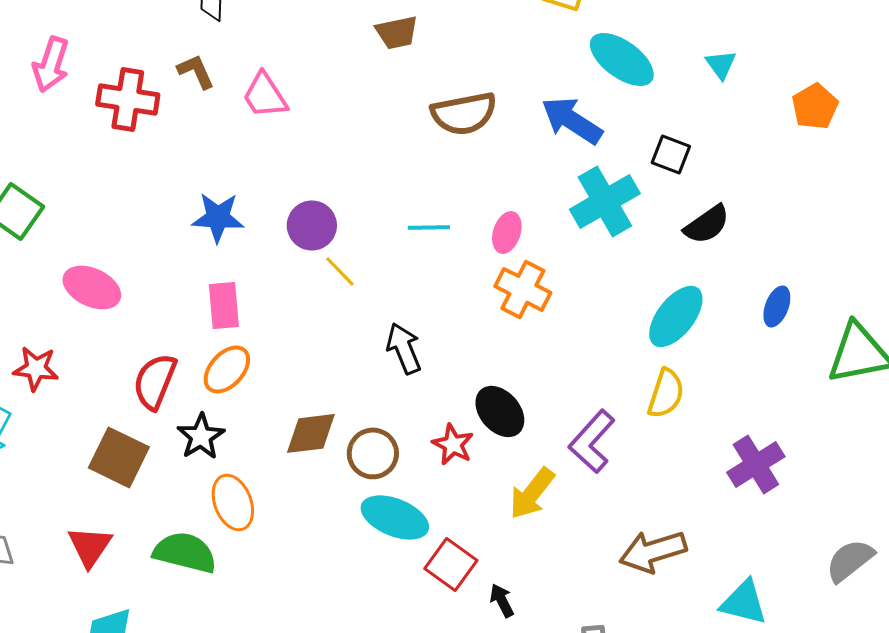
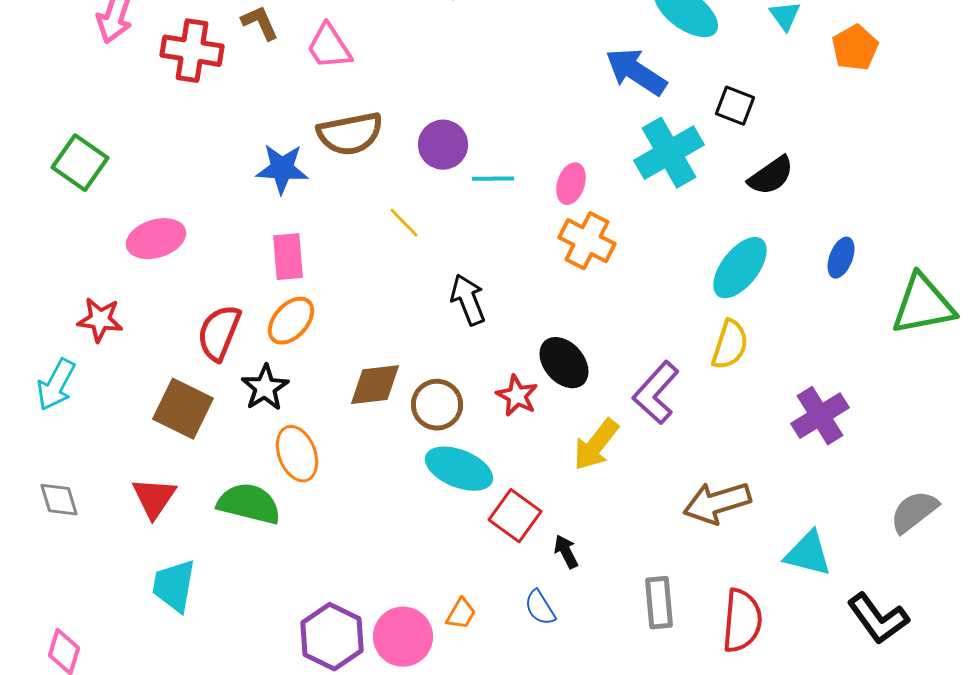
orange pentagon: (815, 106) -> (855, 48), moved
brown semicircle: (464, 113) -> (350, 134), moved
purple circle: (312, 225) -> (443, 145), moved
pink ellipse: (92, 287) -> (156, 239), turned -42

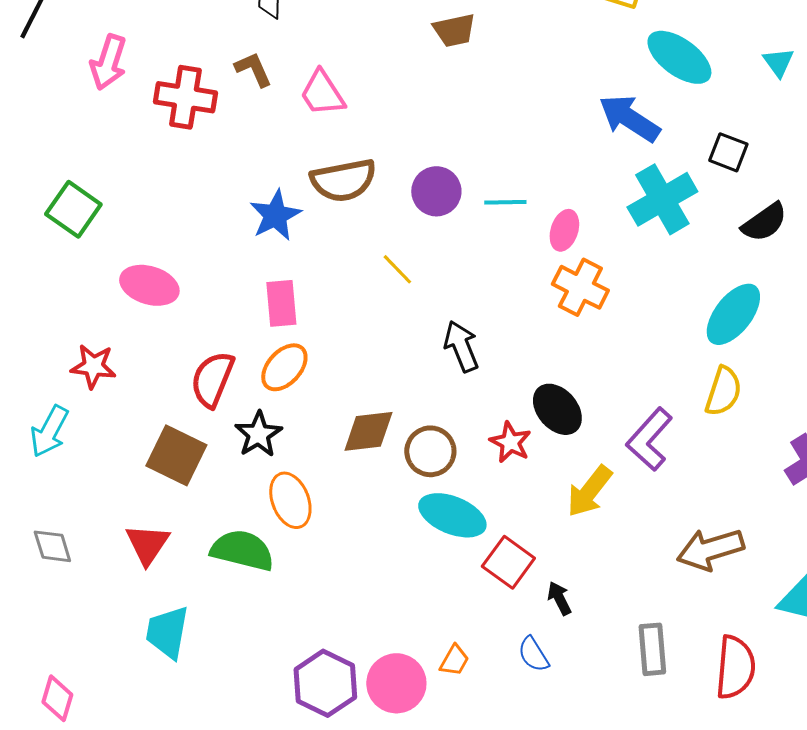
blue star: (282, 169) -> (275, 215), turned -30
cyan line: (493, 179) -> (505, 202), moved
pink ellipse: (156, 239) -> (149, 285), turned 34

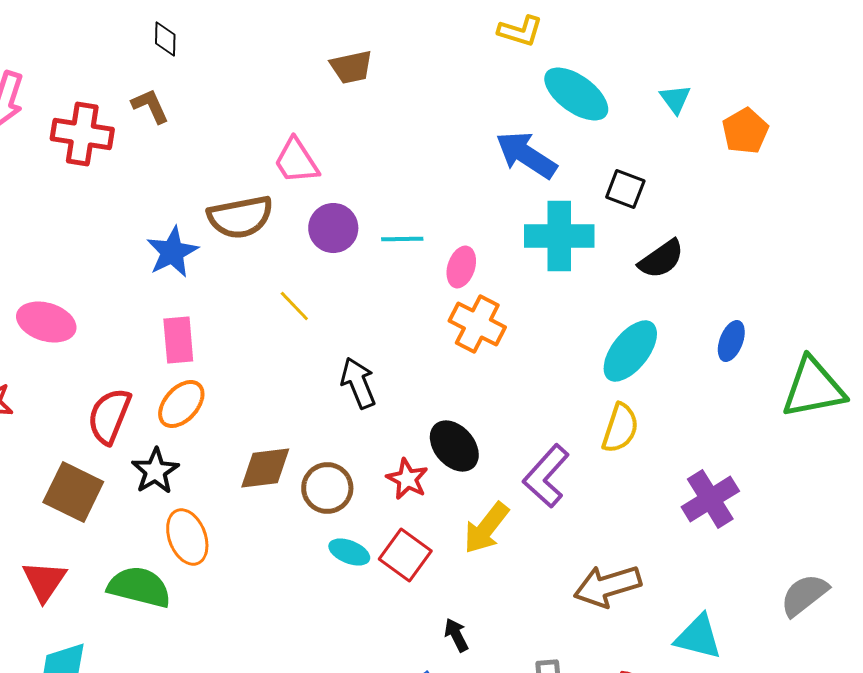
pink trapezoid: (322, 93) -> (296, 161), moved
cyan cross: (662, 199) -> (559, 236), turned 30
cyan ellipse: (452, 515) -> (349, 552), size x0.6
red square: (508, 562) -> (405, 555), moved

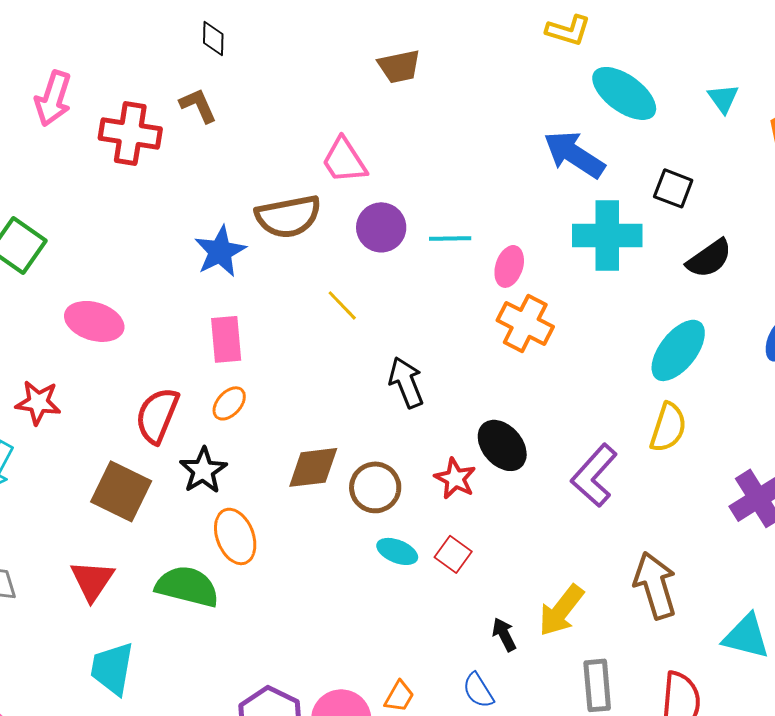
orange ellipse: (181, 404) -> (229, 403), size x0.7
yellow arrow: (486, 528) -> (561, 610), moved
red square: (405, 555) -> (453, 554), size x0.7
brown arrow: (607, 586) -> (655, 585), turned 90

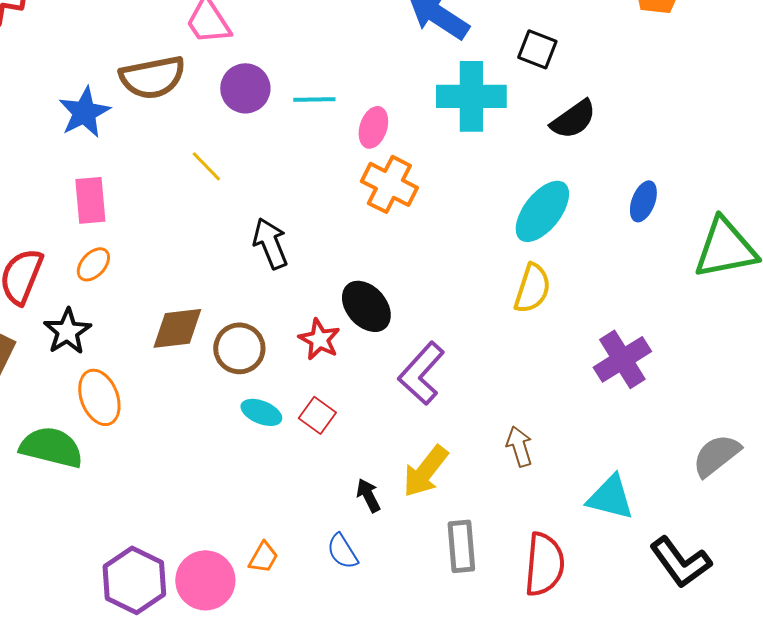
purple L-shape: (594, 475) -> (421, 373), moved
brown arrow: (655, 585) -> (519, 446), size x0.6

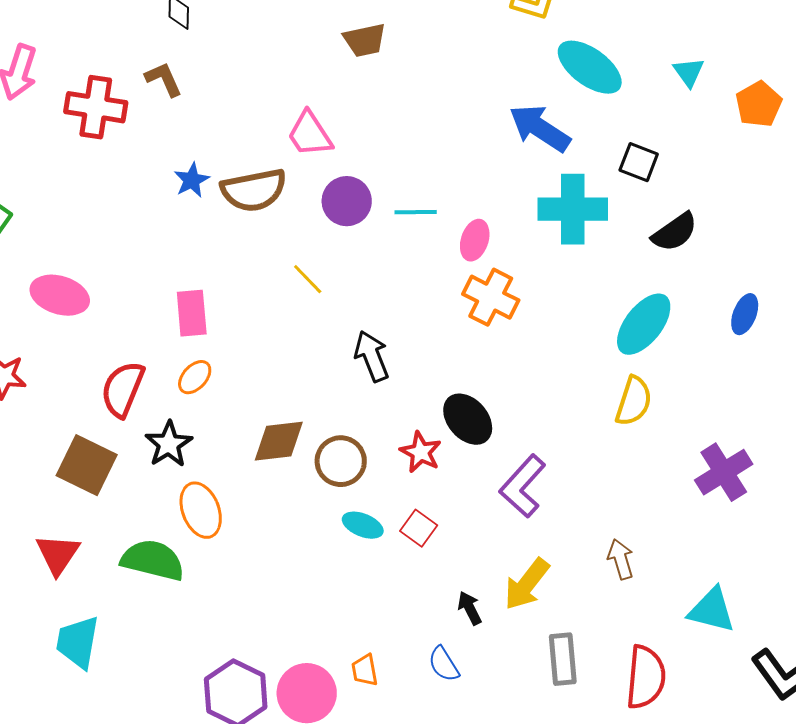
blue star: (84, 112) -> (192, 180), moved, size x0.7
orange trapezoid: (263, 557) -> (365, 670), turned 140

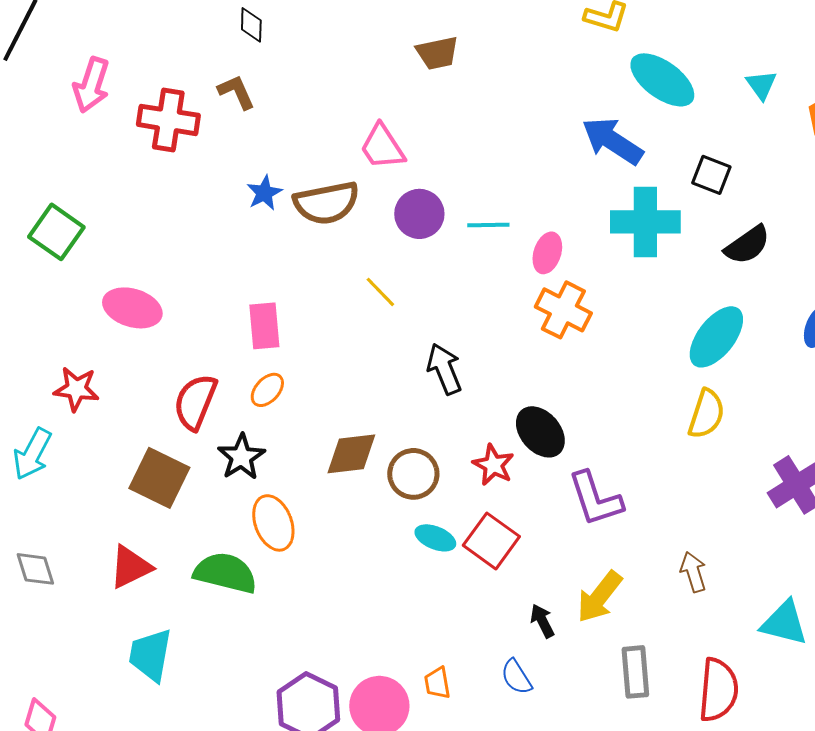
purple L-shape: (523, 486) -> (595, 499), turned -60
red square: (419, 528) -> (491, 541), size x1.5
red triangle: (58, 554) -> (130, 567), turned 30

